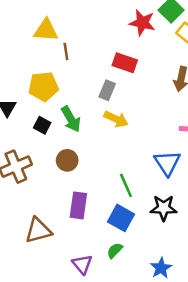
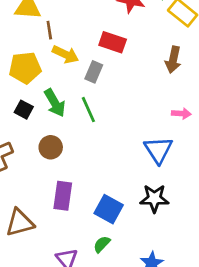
yellow arrow: (116, 119) -> (65, 54), moved
green line: (126, 185) -> (88, 110), moved

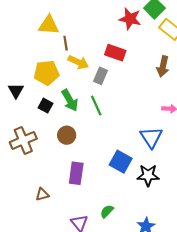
blue square: (109, 209) -> (121, 162), moved
brown triangle: (20, 223) -> (42, 194), size x0.6

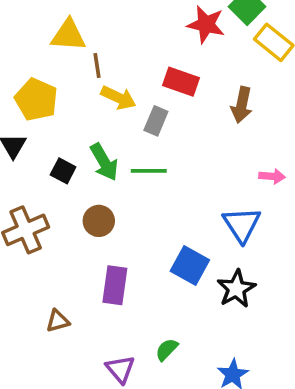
brown arrow: (163, 66) -> (242, 105), moved
yellow pentagon: (47, 73) -> (36, 99), moved, turned 30
green line: (96, 106) -> (149, 171), turned -66
black star: (148, 175) -> (236, 289), turned -30

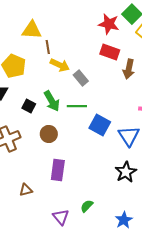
red rectangle: (181, 82) -> (110, 52), moved
gray rectangle: (156, 121) -> (81, 78), turned -63
blue square: (190, 266) -> (100, 125), moved

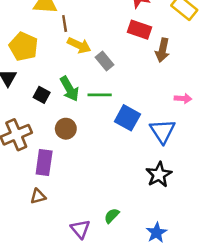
purple rectangle: (58, 170) -> (44, 163), moved

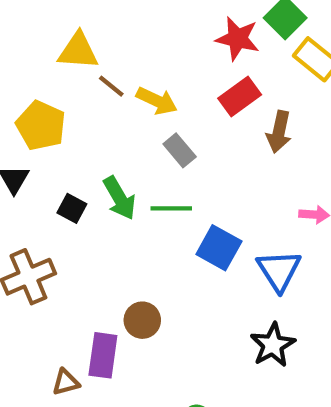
brown line: (65, 24) -> (111, 86), turned -42
red rectangle: (140, 30) -> (240, 97), turned -55
yellow arrow: (79, 45) -> (157, 101), moved
brown circle: (66, 129) -> (142, 320), moved
purple rectangle: (44, 163) -> (103, 355), moved

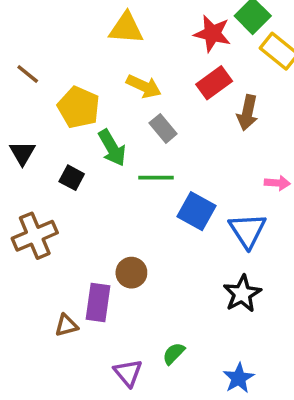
yellow triangle: (78, 51) -> (126, 28), moved
brown line: (111, 86) -> (28, 74), moved
yellow pentagon: (41, 126) -> (79, 107), moved
green arrow: (120, 198) -> (112, 148), moved

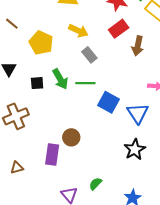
green arrow: (112, 148) -> (60, 79), moved
black square: (72, 178) -> (37, 83), turned -32
brown triangle: (66, 325) -> (17, 168), moved

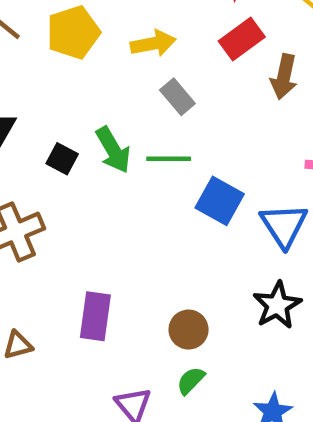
yellow arrow: (78, 31) -> (153, 43), turned -36
yellow pentagon: (41, 43) -> (73, 32), moved, turned 30
black square: (37, 83) -> (62, 159), turned 32
brown circle: (71, 137) -> (189, 330), moved

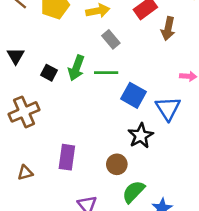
green arrow: (113, 150) -> (76, 68), turned 50
black star: (277, 305) -> (141, 136), moved
green semicircle: (191, 381) -> (133, 192), moved, size x1.5

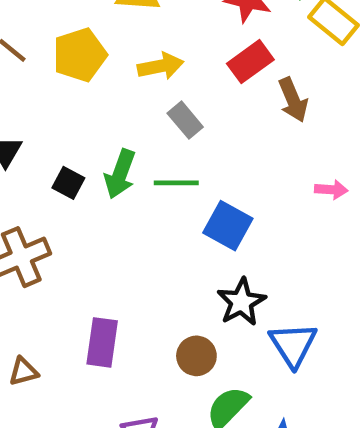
brown arrow: (168, 29) -> (293, 100), turned -35
blue triangle: (168, 108) -> (293, 345), moved

